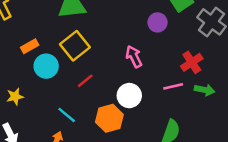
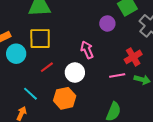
yellow square: (75, 46) -> (40, 39), turned 35
white circle: (129, 96) -> (75, 73), moved

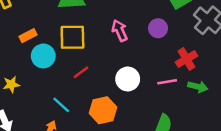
purple circle: (107, 23) -> (158, 28), moved
pink arrow: (87, 50) -> (120, 30), moved
white circle: (75, 73) -> (128, 79), moved

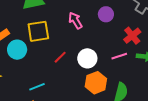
red line: (81, 72) -> (60, 57), moved
cyan line: (61, 105) -> (37, 87), turned -56
orange hexagon: (103, 110) -> (96, 83), moved

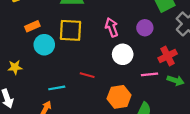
red line: (60, 57) -> (87, 75), moved, turned 48
white circle: (87, 58) -> (123, 54), moved

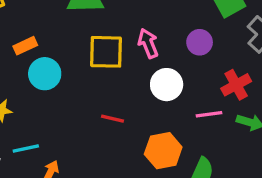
yellow square: (70, 30) -> (106, 52), moved
cyan line: (57, 88) -> (26, 149), moved

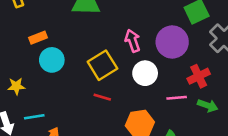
purple circle: (200, 42) -> (172, 42), size x1.6
yellow square: (106, 52) -> (102, 65), moved, turned -36

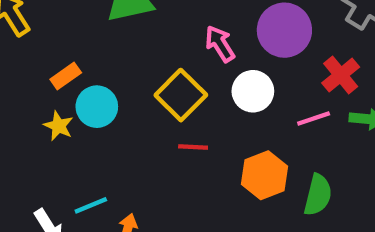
yellow star: (16, 86) -> (58, 126), moved, turned -30

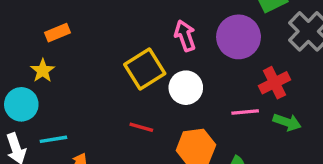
white circle: (253, 91) -> (186, 88), moved
cyan circle: (97, 107) -> (21, 104), moved
red line: (193, 147) -> (141, 127), moved

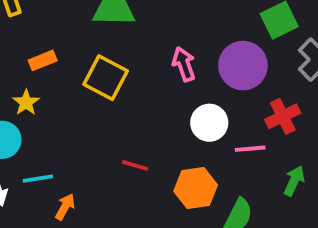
yellow square: (145, 69) -> (106, 78), moved, turned -30
white circle: (186, 88) -> (209, 123), moved
green arrow: (287, 122) -> (294, 181), moved, turned -84

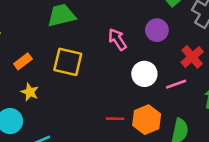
purple circle: (243, 66) -> (157, 30), size x0.7
yellow star: (26, 102) -> (30, 92), moved
red line: (135, 165) -> (115, 119), moved

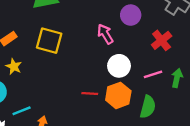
pink arrow: (117, 39) -> (105, 34), moved
white circle: (144, 74) -> (119, 66), moved
pink line: (176, 84) -> (153, 74), moved

